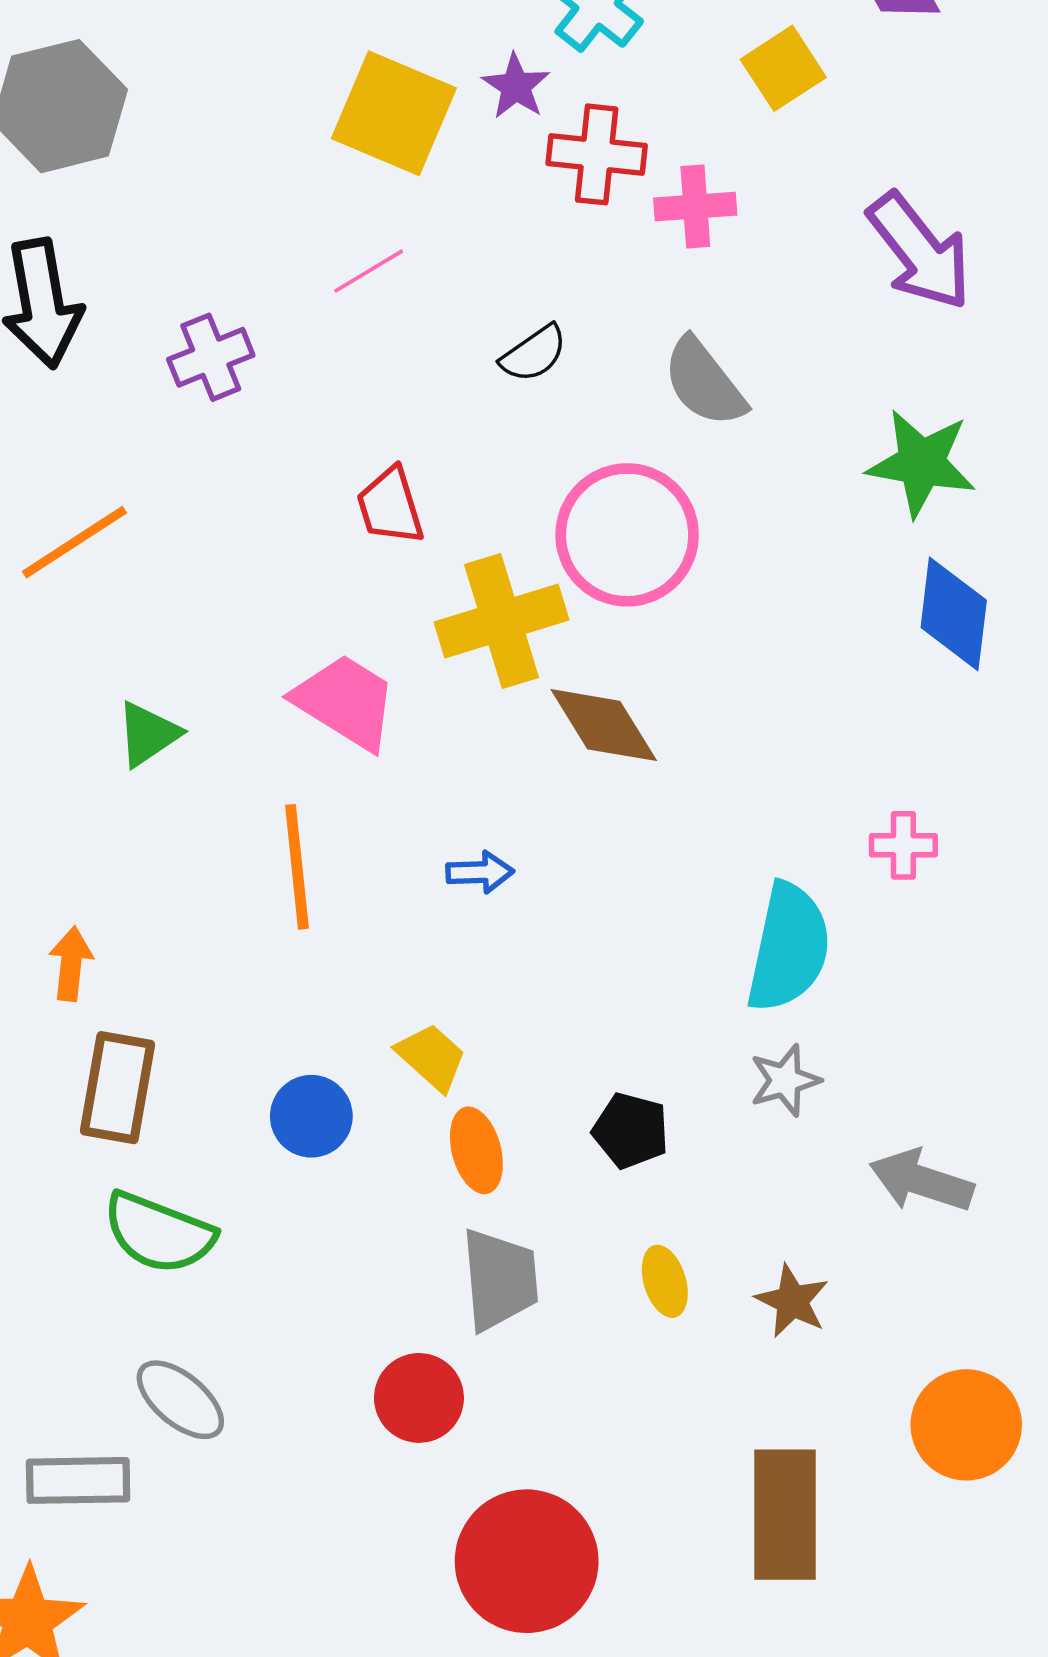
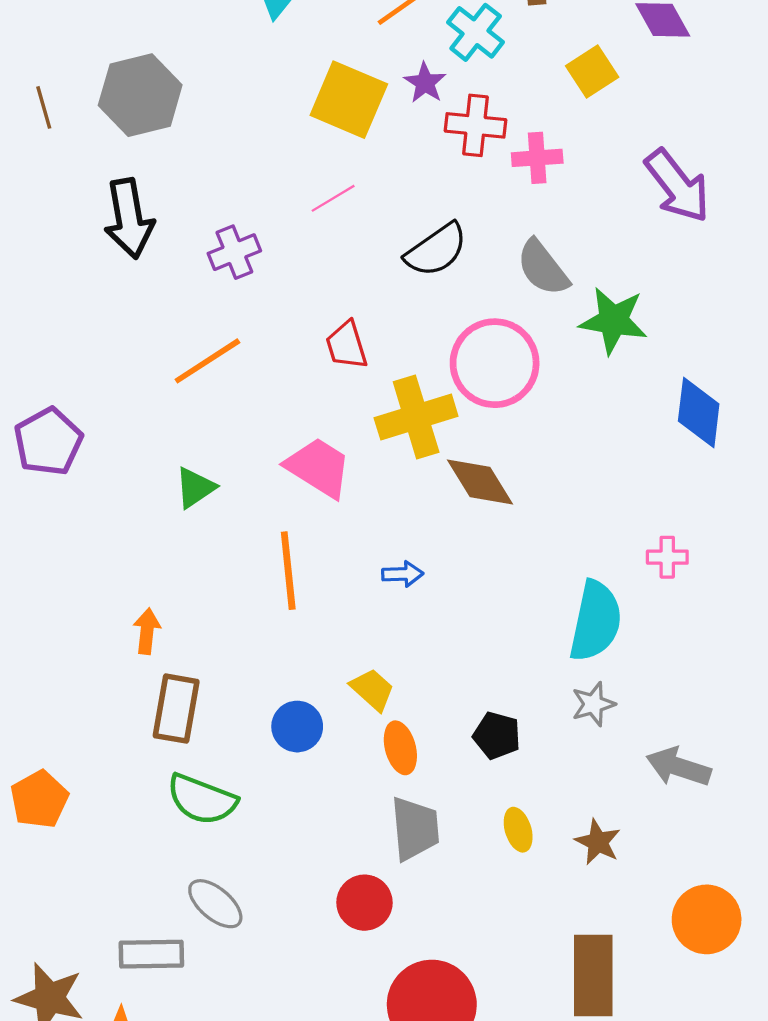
black semicircle: (534, 354) -> (436, 250), size x1.5
green star: (921, 463) -> (613, 321), moved
orange line: (74, 542) -> (207, 361), moved

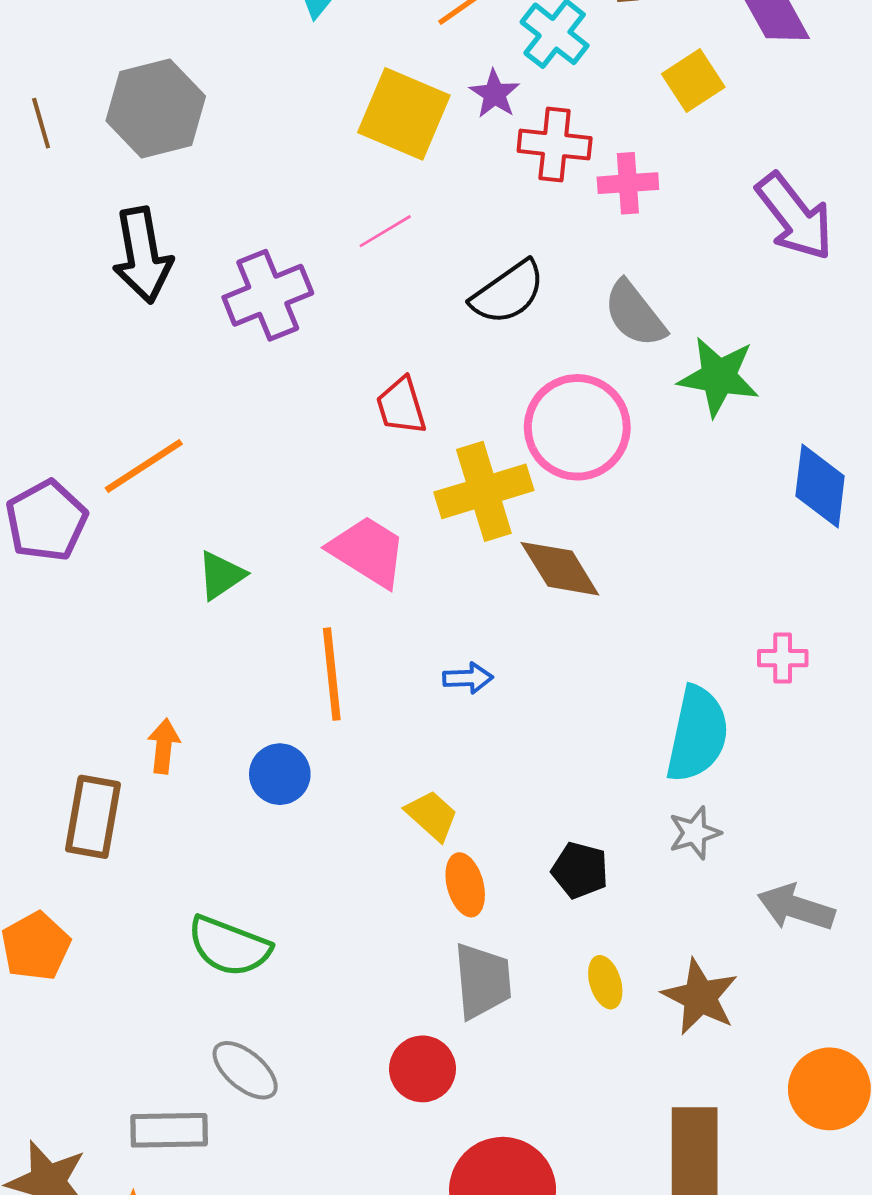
purple cross: (234, 252) -> (268, 295), size x1.4
orange line: (207, 361) -> (144, 466), moved
brown rectangle: (176, 709) -> (93, 817), moved
blue circle: (297, 727) -> (280, 774), moved
brown star: (598, 842) -> (700, 997), size x1.4

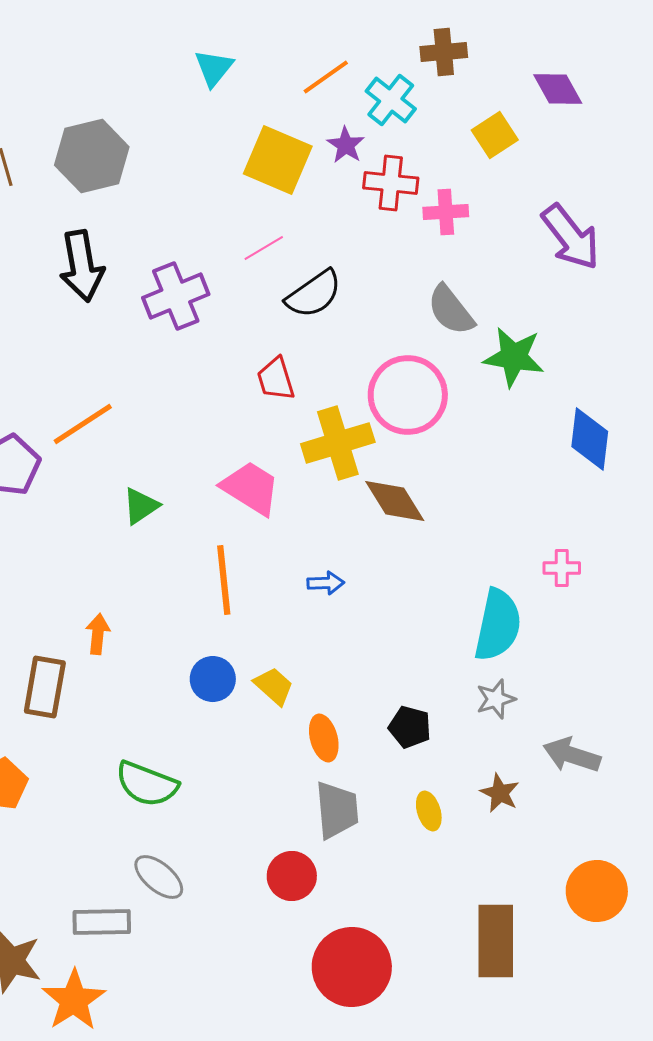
black semicircle: (508, 293) -> (314, 294), moved
blue circle: (280, 774) -> (213, 679), moved
yellow trapezoid: (432, 815) -> (274, 686), moved
brown star: (700, 997) -> (500, 793), moved, size x0.7

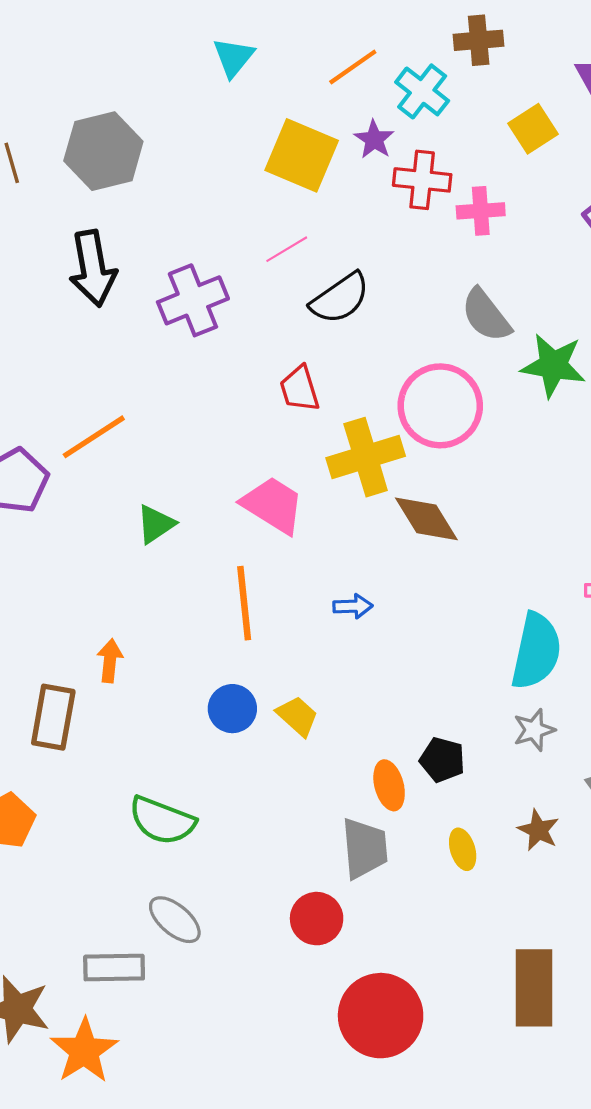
orange ellipse: (324, 738) -> (389, 785), moved

